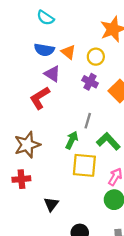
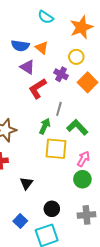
cyan semicircle: (45, 18) -> (46, 17), moved
yellow circle: (96, 57) -> (76, 57), moved
red L-shape: (40, 98) -> (38, 88), moved

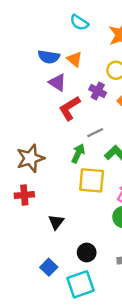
gray line: (59, 109) -> (95, 133), turned 48

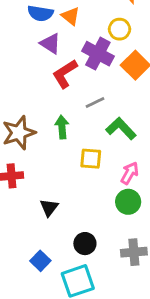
purple cross: (98, 91) -> (98, 54), size x1.5
green arrow: (78, 153) -> (62, 127), moved, turned -30
yellow square: (92, 180) -> (91, 159), size x0.7

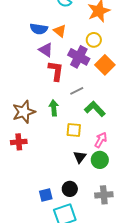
red L-shape: (65, 74) -> (56, 71), turned 130
black triangle: (49, 208) -> (80, 157), moved
blue square: (40, 261) -> (46, 195), moved, turned 32

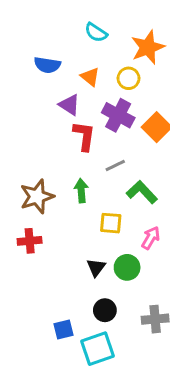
blue semicircle: (39, 29) -> (47, 65), moved
yellow circle: (94, 40) -> (129, 78), moved
black triangle: (80, 157) -> (96, 267), moved
green circle: (100, 160) -> (127, 267), moved
blue square: (46, 195) -> (64, 329), moved

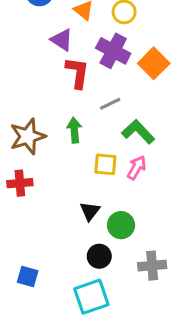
pink arrow: (151, 238) -> (137, 168), moved
green circle: (127, 267) -> (121, 225), moved
blue square: (64, 329) -> (28, 276), moved, turned 30

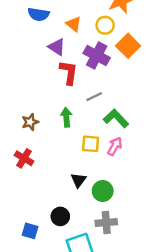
orange square: (154, 63) -> (128, 46), moved
brown star: (28, 136) -> (30, 122), size x0.6
red cross: (20, 183) -> (24, 158), turned 36
black circle: (99, 256) -> (60, 216), moved
gray cross: (152, 266) -> (106, 222), moved

